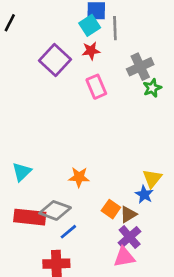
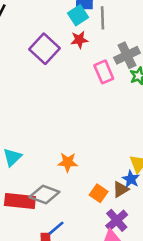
pink rectangle: (96, 87) -> (104, 72), moved
brown triangle: (128, 214) -> (121, 189), moved
blue line: (68, 232) -> (56, 228), moved

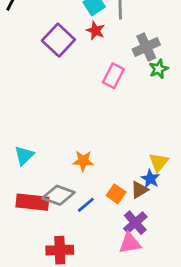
red star: (79, 40) -> (95, 31), turned 30
pink rectangle: (104, 72) -> (113, 76), moved, turned 50
blue line: (56, 228) -> (86, 205), moved

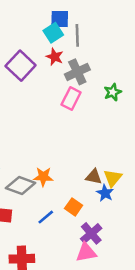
gray cross: (146, 47) -> (77, 72), moved
brown triangle: (139, 190) -> (94, 177), moved, turned 42
gray diamond: (58, 195) -> (21, 186), moved

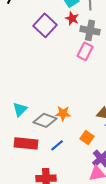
gray cross: (77, 72) -> (90, 30), turned 36
blue line: (46, 217) -> (57, 145), moved

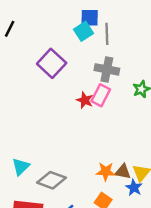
red star: (72, 18) -> (85, 100), moved
orange star: (63, 113) -> (106, 172), moved

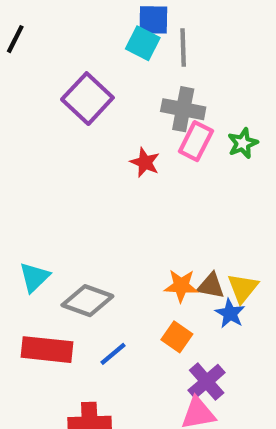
cyan square: (83, 31) -> (143, 43), turned -30
pink rectangle: (101, 95) -> (196, 141), moved

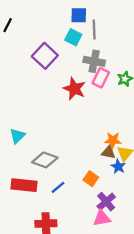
cyan square: (143, 43) -> (73, 37), moved
red star: (145, 162) -> (74, 89), size x1.5
cyan triangle: (34, 277) -> (17, 136), moved
orange star: (181, 286) -> (113, 140), moved

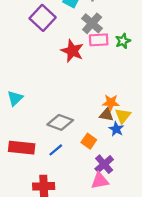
gray cross: (94, 61) -> (92, 23), turned 30
pink rectangle: (101, 78) -> (99, 40), turned 60
gray diamond: (45, 160) -> (60, 122), moved

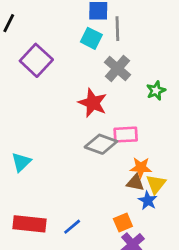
purple square: (43, 18) -> (36, 60), moved
pink rectangle: (99, 40) -> (126, 135), moved
gray diamond: (60, 122) -> (101, 144), moved
orange square: (89, 141) -> (123, 223), moved, turned 32

